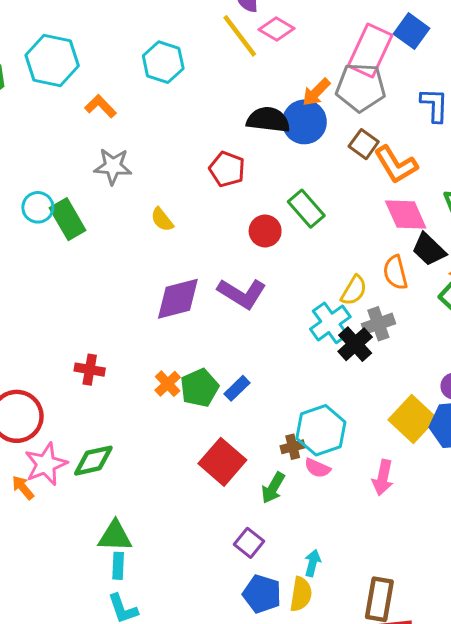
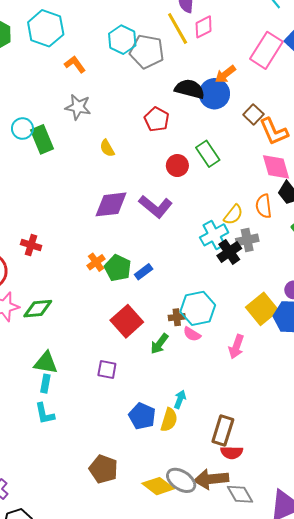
pink diamond: (276, 29) -> (204, 27), turned -65
gray pentagon: (361, 87) -> (147, 52), moved
red cross: (90, 370) -> (31, 245), moved
green pentagon: (199, 388) -> (118, 268), turned -30
purple square: (249, 543) -> (107, 369), moved, turned -36

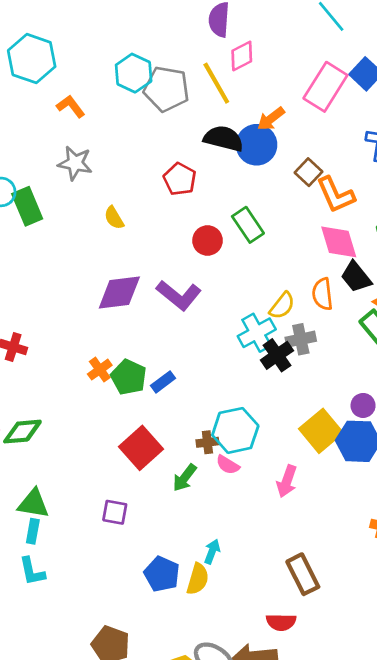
yellow line: (178, 28) -> (216, 83), moved
brown rectangle: (223, 430) -> (303, 574), moved, turned -44

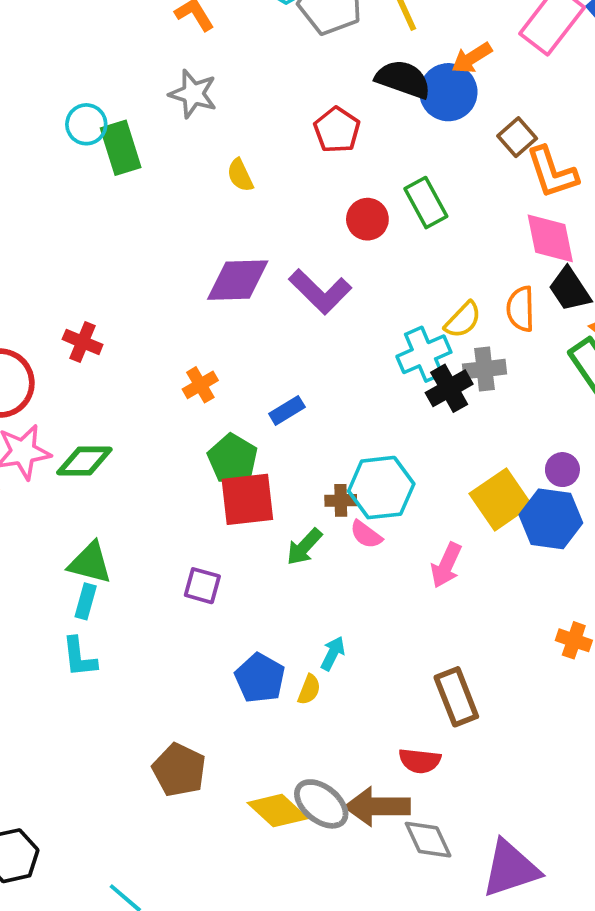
green pentagon: (129, 377) -> (233, 459), moved
red square: (141, 448) -> (247, 499), turned 30
yellow semicircle: (198, 579) -> (309, 690), size x0.7

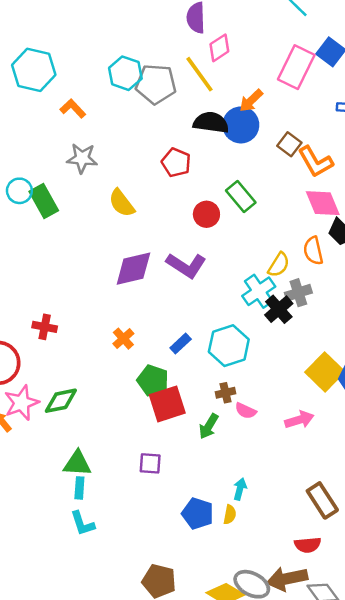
yellow semicircle: (240, 175) -> (122, 203), size x1.4
cyan hexagon: (381, 488) -> (229, 346), moved
pink arrow: (446, 565) -> (299, 420), turned -120

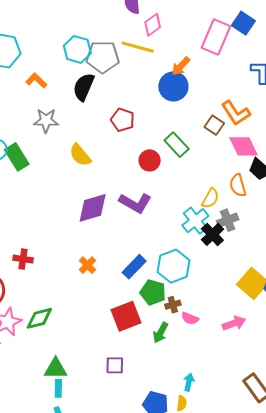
yellow line: (199, 74) -> (138, 47), turned -36
black semicircle: (211, 123) -> (84, 87), moved, turned -72
brown square: (289, 144) -> (214, 125), moved
blue rectangle: (181, 344) -> (134, 267), size x1.4
green pentagon: (153, 380) -> (153, 292), moved

